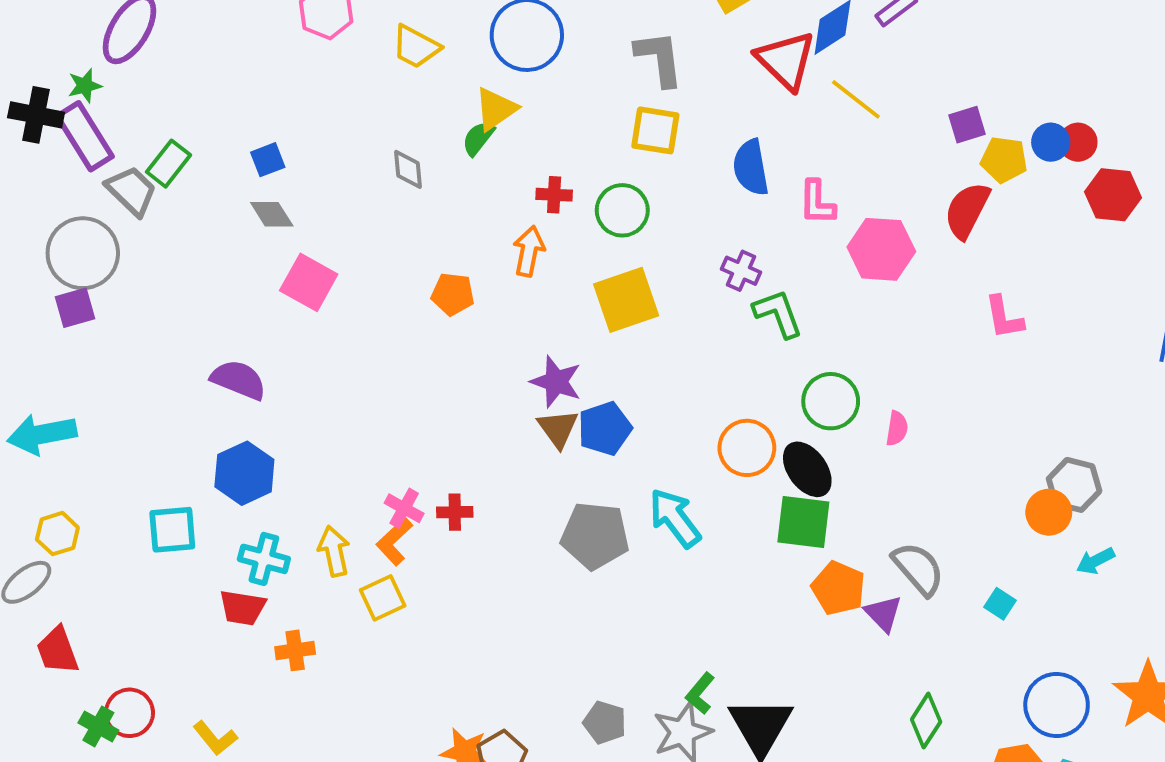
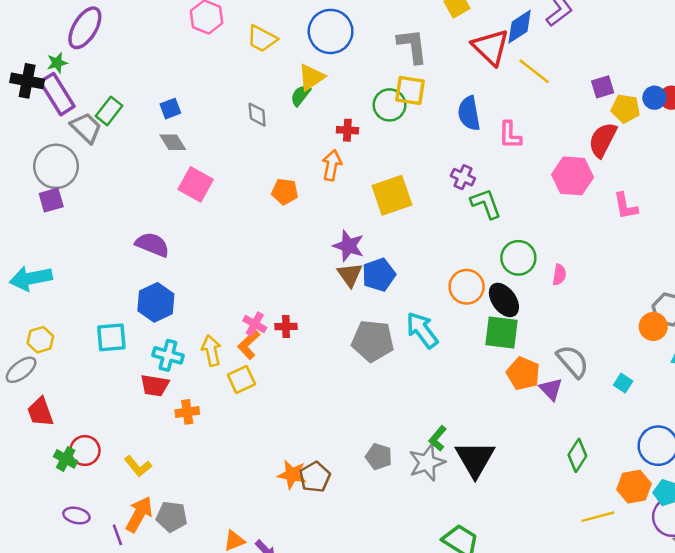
green circle: (622, 210) -> (390, 105), moved
pink hexagon: (881, 249) -> (573, 176), moved

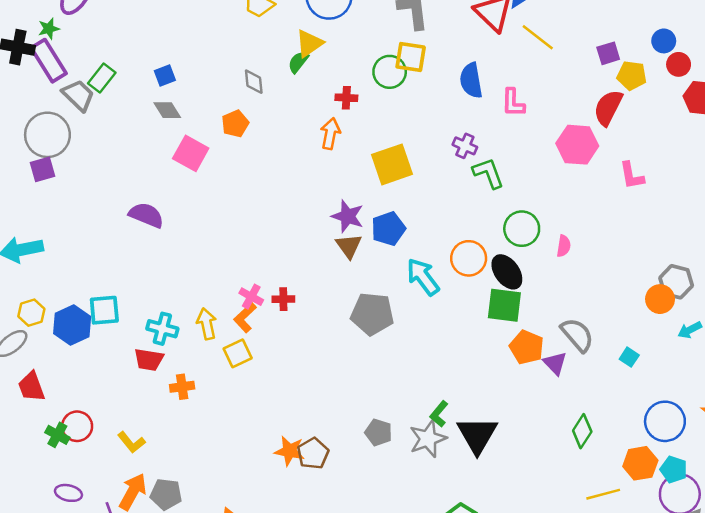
blue circle: (654, 98) -> (664, 41), moved
orange pentagon: (285, 192) -> (235, 124), moved, turned -30
blue pentagon: (379, 275) -> (388, 229), moved
blue hexagon: (156, 302) -> (72, 325), moved
cyan arrow: (422, 330) -> (423, 277), moved

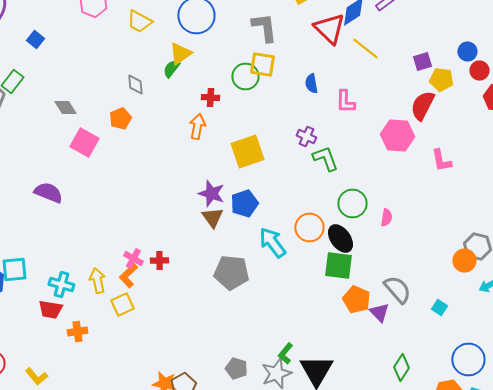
blue square: (165, 76) -> (35, 40), moved, turned -30
blue semicircle: (471, 80) -> (311, 84), size x0.7

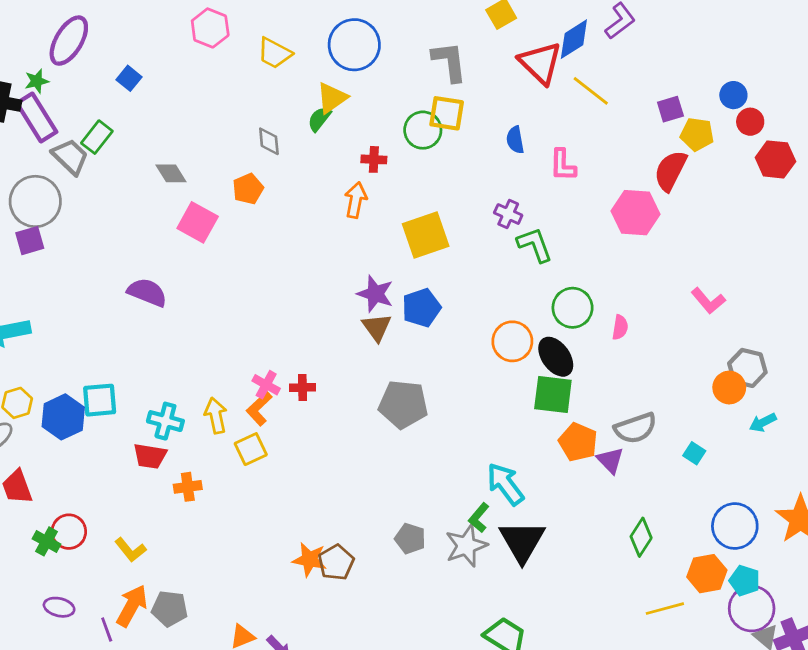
pink L-shape: (441, 160) -> (708, 301), moved, turned -30
cyan arrow: (272, 242) -> (505, 484), moved
gray semicircle: (397, 290) -> (635, 428), turned 112

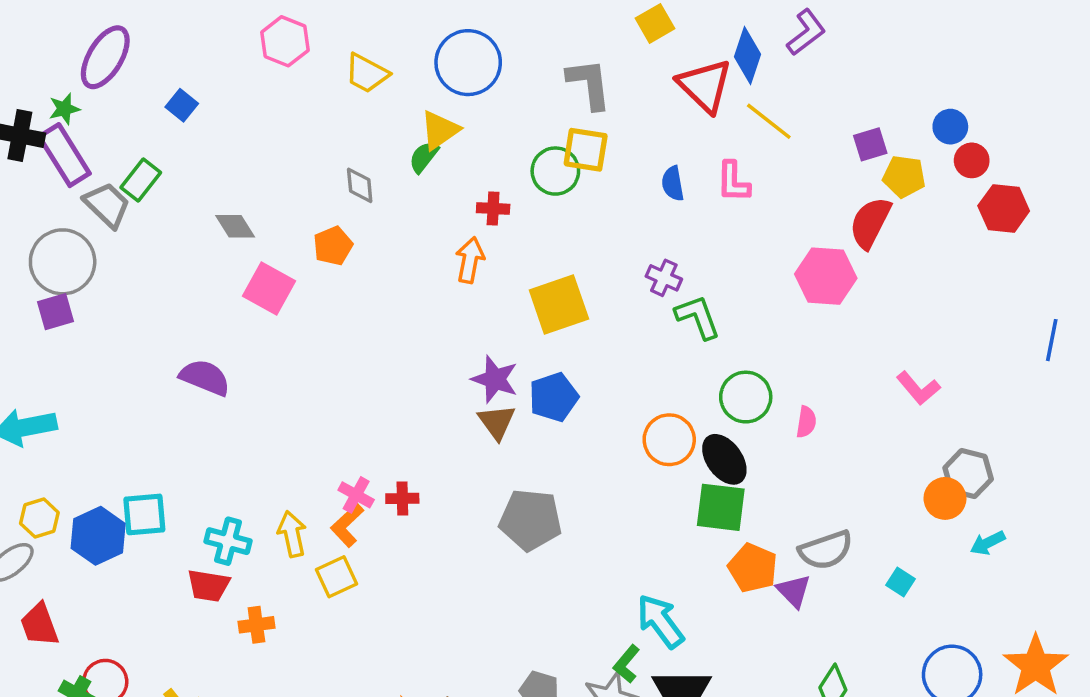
blue diamond: (574, 39) -> (747, 55), turned -39
pink L-shape: (563, 165) -> (733, 182), moved

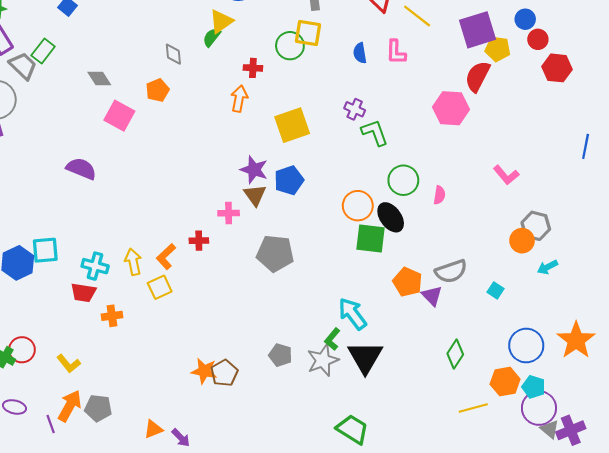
purple square: (870, 144) -> (478, 30), size x1.8
pink cross: (356, 495) -> (229, 213), moved, turned -30
green square: (721, 507) -> (370, 239), moved

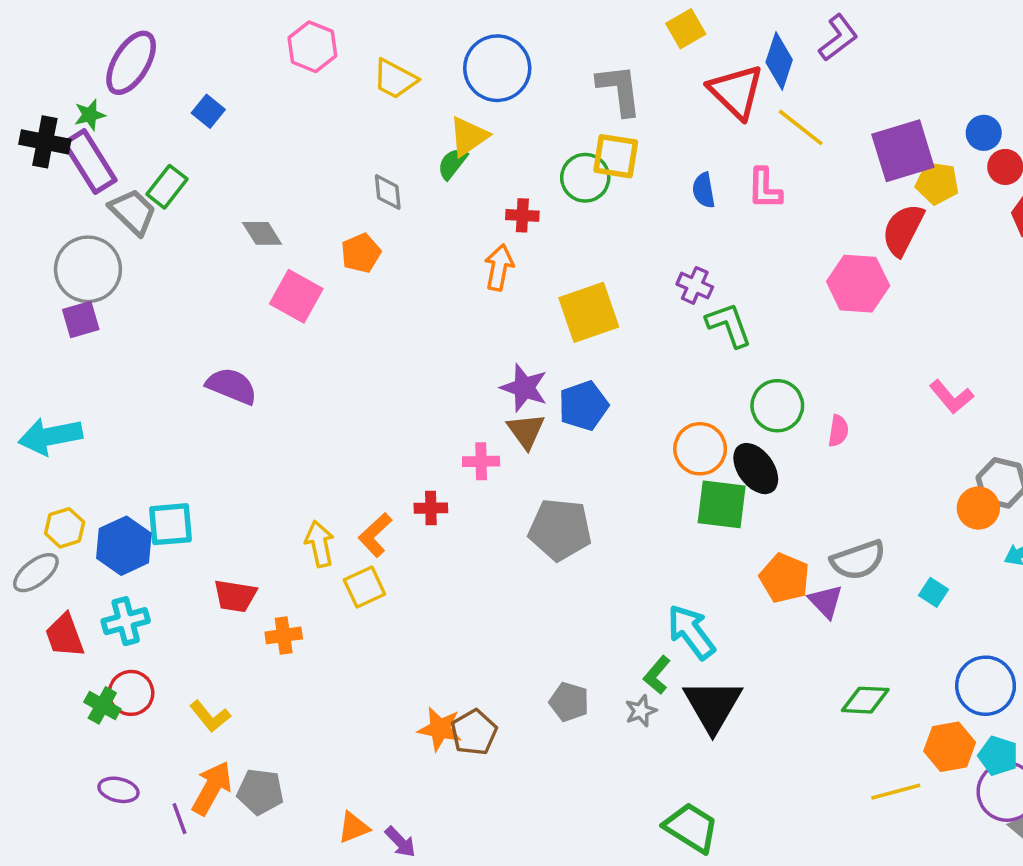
cyan cross: (95, 266) -> (126, 621), moved, turned -30
green diamond: (455, 354) -> (865, 700), turned 60
gray star: (323, 360) -> (641, 711), size x0.6

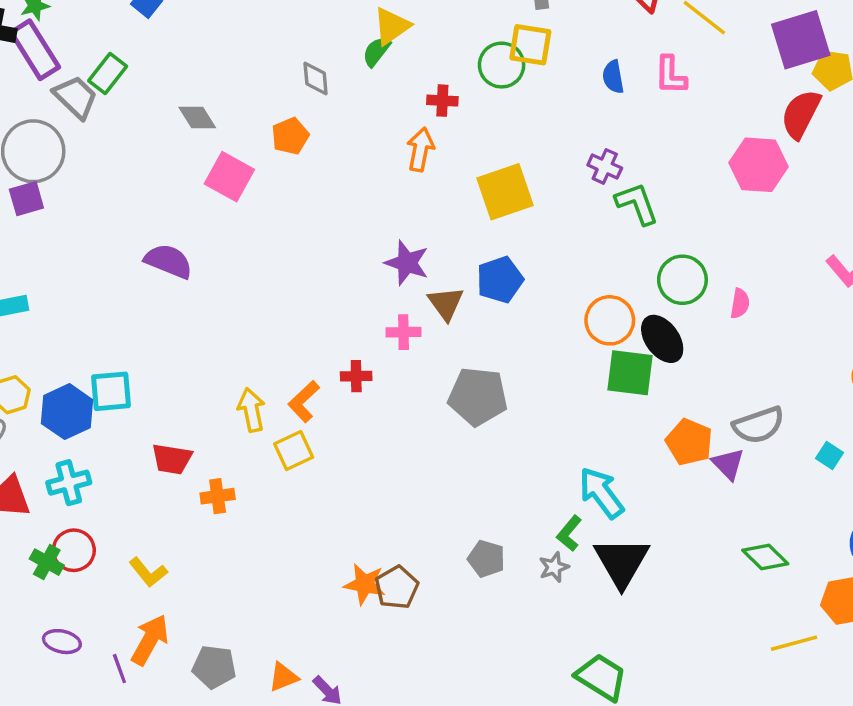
purple star: (524, 388) -> (407, 263), moved
green diamond: (865, 700) -> (765, 557), turned 42
gray pentagon: (260, 792) -> (214, 667), moved

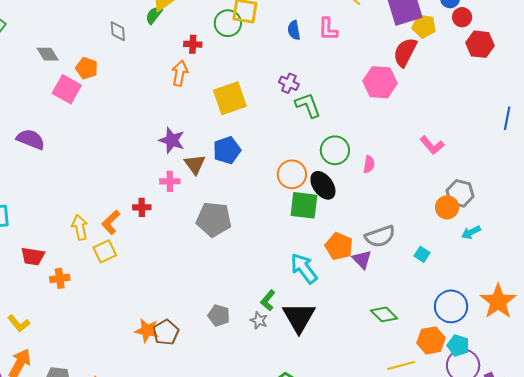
orange pentagon: (290, 136) -> (87, 68), moved, turned -30
cyan arrow: (601, 493) -> (304, 268), moved
gray star: (554, 567) -> (259, 320), turned -30

